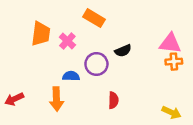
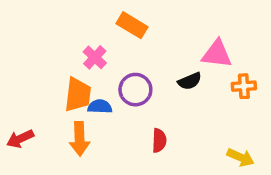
orange trapezoid: (41, 34) -> (78, 95), moved
pink triangle: (170, 43) -> (217, 54), moved
black semicircle: (123, 51) -> (190, 81), moved

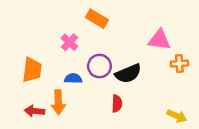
black semicircle: (190, 81) -> (128, 74), moved, size x1.5
orange trapezoid: (78, 95) -> (32, 70), moved
red arrow: (20, 139) -> (35, 111), moved, turned 30

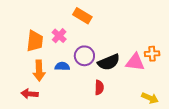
pink triangle: (159, 40) -> (135, 62), moved
orange trapezoid: (32, 70) -> (35, 41), moved
orange arrow: (58, 102) -> (39, 71), moved

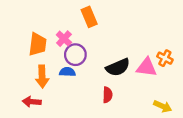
orange rectangle: (82, 16) -> (89, 17), turned 36
orange cross: (152, 54) -> (165, 58), turned 32
purple circle: (84, 56) -> (75, 55), moved

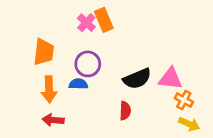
pink cross: (64, 39) -> (86, 23), moved
orange cross: (165, 58) -> (184, 100), moved
red arrow: (32, 102) -> (53, 120), moved

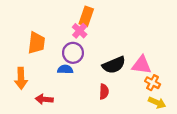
orange rectangle: (104, 20) -> (86, 16), turned 42
pink cross: (86, 23) -> (80, 31), moved
orange arrow: (49, 89) -> (21, 78), moved

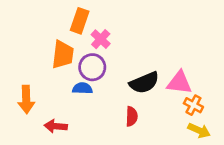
orange rectangle: (86, 16) -> (80, 21), moved
orange trapezoid: (36, 43) -> (63, 55), moved

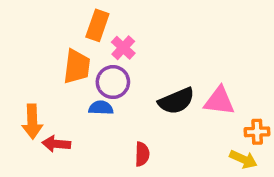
orange cross: (193, 105) -> (257, 132), moved, turned -30
red semicircle: (132, 116) -> (142, 154), moved
red arrow: (56, 126) -> (56, 144), moved

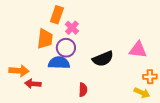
pink triangle: (219, 101) -> (138, 50), moved
blue semicircle: (101, 108) -> (59, 63), size x1.5
orange arrow: (32, 122) -> (19, 71), turned -84

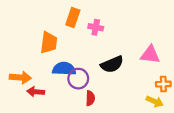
orange rectangle: (57, 15) -> (73, 17), moved
pink cross: (72, 28) -> (96, 27), moved, turned -32
purple circle: (66, 48) -> (78, 79), moved

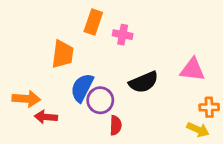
blue semicircle: (64, 69) -> (82, 88), turned -65

